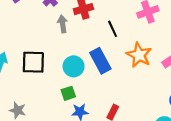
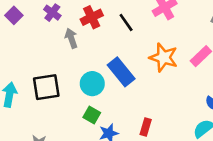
black line: (113, 29) -> (126, 23), moved
green square: (68, 93) -> (92, 115), turned -32

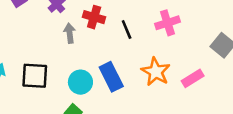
red cross: (92, 17) -> (94, 17), turned 30

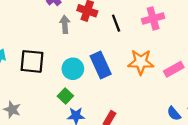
orange star: (156, 72) -> (141, 62), turned -30

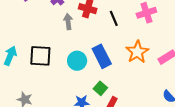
orange star: (141, 62) -> (137, 52), turned -30
green square: (65, 96) -> (100, 88), moved

